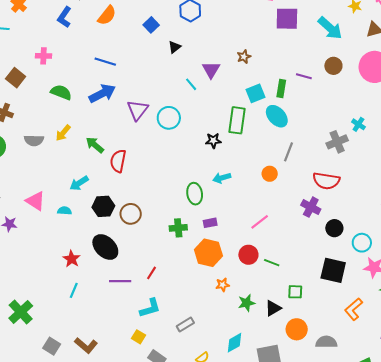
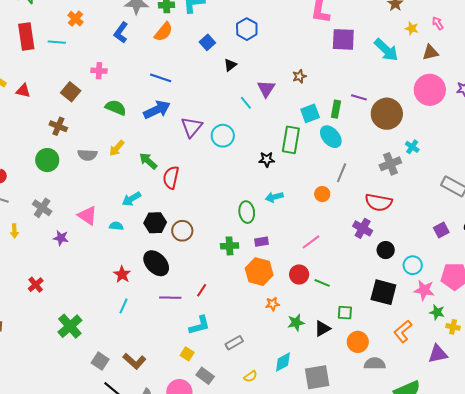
brown circle: (333, 66) -> (387, 114), moved, size x1.8
orange circle: (297, 329) -> (358, 342), moved

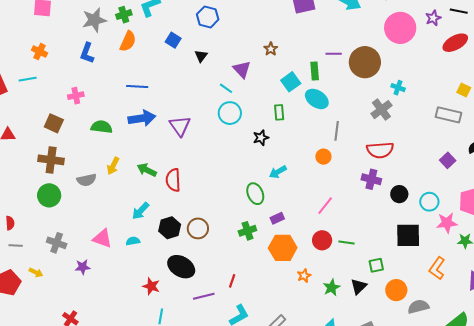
blue arrow: (157, 110) -> (142, 118), turned 32
brown cross: (58, 126) -> (51, 160), size x1.4
cyan circle: (223, 136) -> (230, 113), moved
green rectangle: (291, 140) -> (279, 112), size x0.6
yellow arrow: (14, 231) -> (36, 272), turned -48

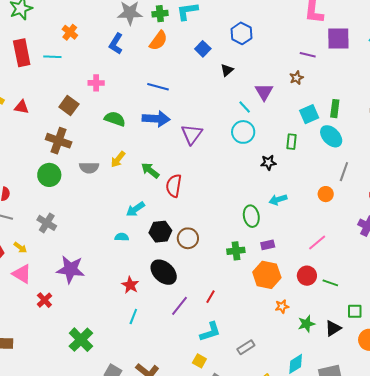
purple line: (334, 54) -> (308, 55), moved
pink triangle: (102, 239) -> (22, 274), moved
purple star: (83, 267) -> (70, 269), moved, size x1.8
purple line: (204, 296) -> (180, 306), turned -50

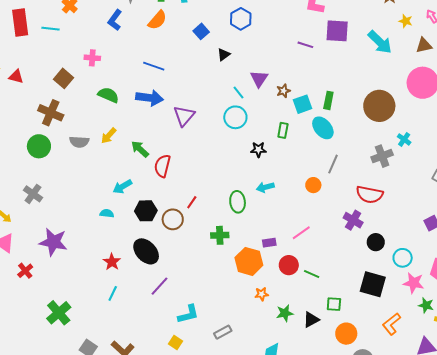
brown star: (297, 78) -> (283, 91), moved
purple rectangle: (268, 245) -> (269, 243), moved
red line: (211, 297) -> (192, 202), moved

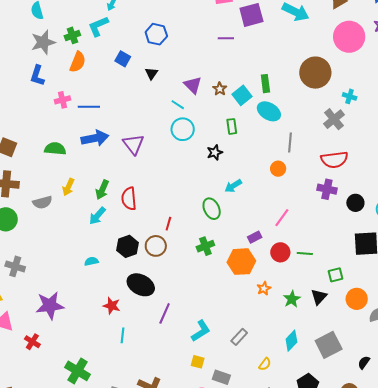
pink cross: (92, 58) -> (62, 100), moved
green arrow: (140, 149) -> (102, 190), turned -90
cyan arrow: (122, 187) -> (97, 216), moved

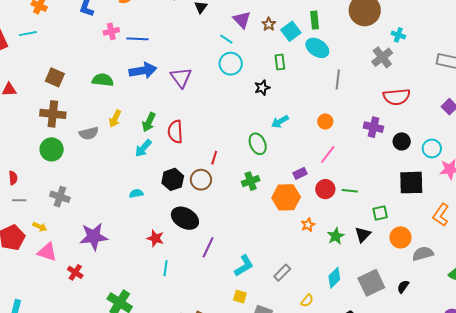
red semicircle: (334, 160) -> (397, 97), moved
orange circle: (278, 169) -> (325, 122), moved
black semicircle: (364, 363) -> (403, 287), moved

